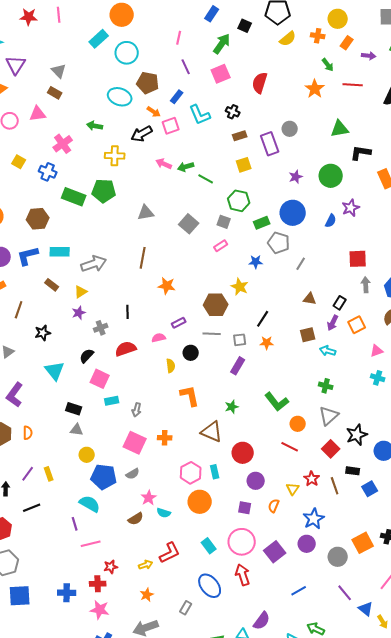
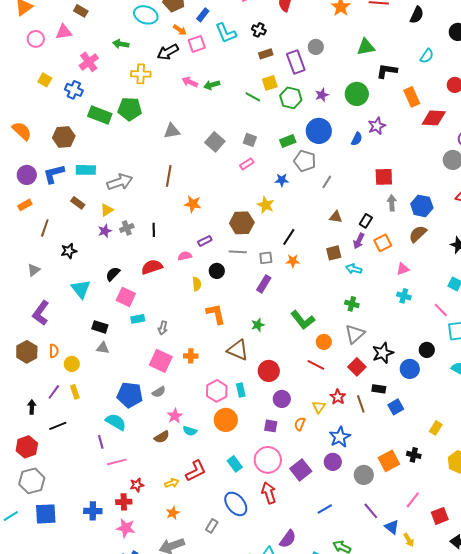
green line: (206, 179) -> (253, 97), moved
green hexagon: (239, 201) -> (291, 98), moved
gray cross: (101, 328) -> (127, 228), moved
yellow circle: (87, 455) -> (72, 364), moved

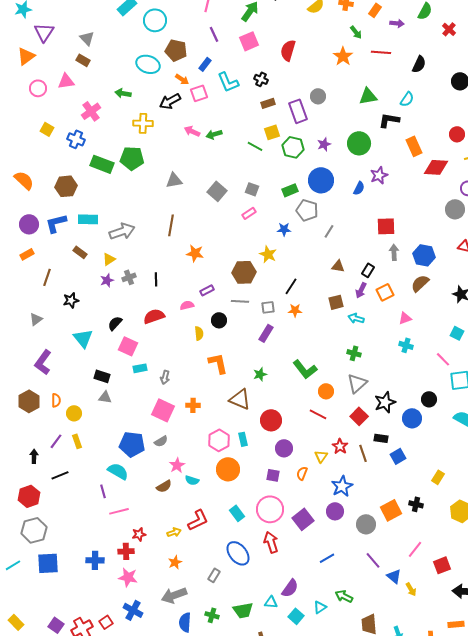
cyan semicircle: (427, 56) -> (407, 99), moved

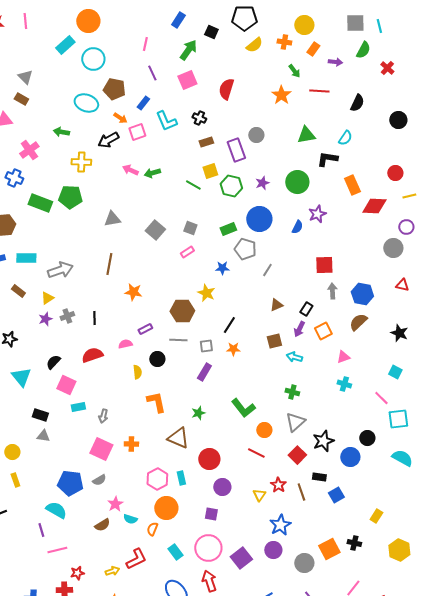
brown triangle: (338, 266) -> (276, 305), turned -32
orange semicircle: (302, 473) -> (152, 529), moved

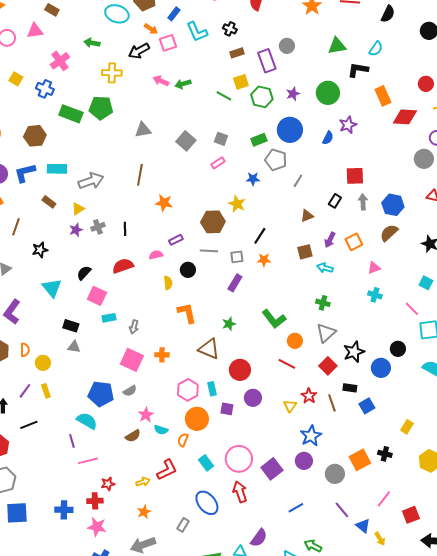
black rectangle: (306, 309) -> (335, 201), moved
purple square: (211, 514) -> (227, 409), moved

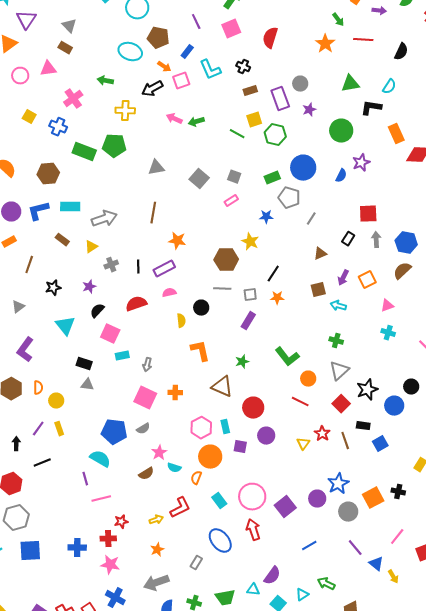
purple star: (293, 94) -> (309, 110), moved
purple star: (76, 230) -> (89, 287), moved
purple rectangle: (176, 240) -> (164, 269), moved, size x1.5
blue star: (311, 436) -> (338, 484), moved

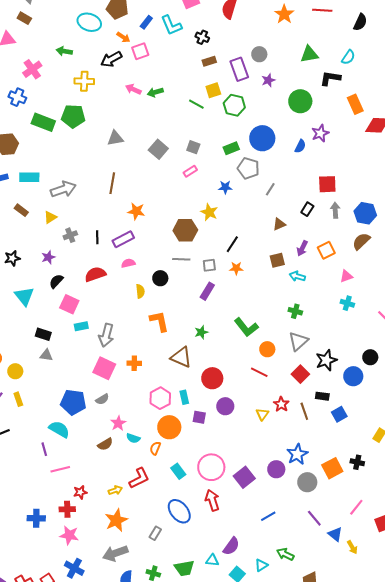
cyan L-shape: (210, 70) -> (171, 25), moved
gray arrow: (147, 365) -> (106, 335), size x1.6
orange star: (157, 550) -> (116, 520), size x1.6

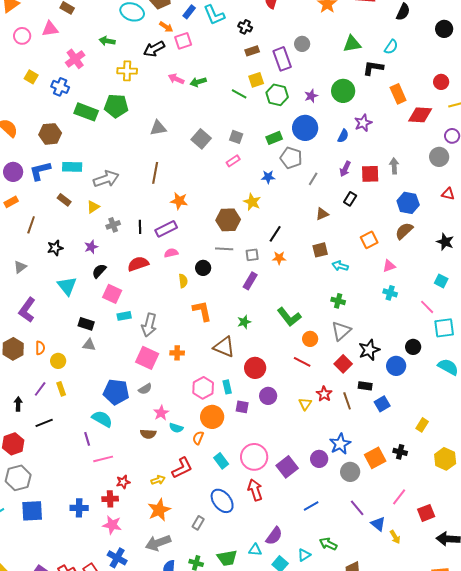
purple star: (268, 80) -> (311, 96), moved
gray arrow: (335, 210) -> (394, 166), moved
purple arrow: (302, 248) -> (345, 169), moved
brown semicircle: (105, 444) -> (148, 434), turned 35

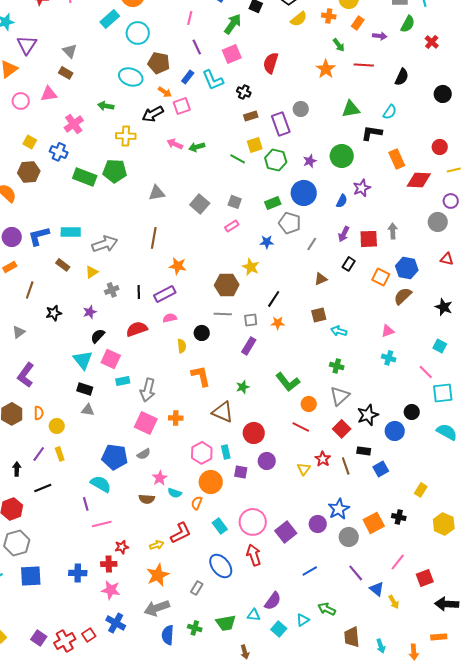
brown hexagon: (50, 134) -> (29, 172), moved
orange square: (369, 240) -> (381, 277), moved, turned -36
cyan triangle: (67, 286) -> (83, 360), moved

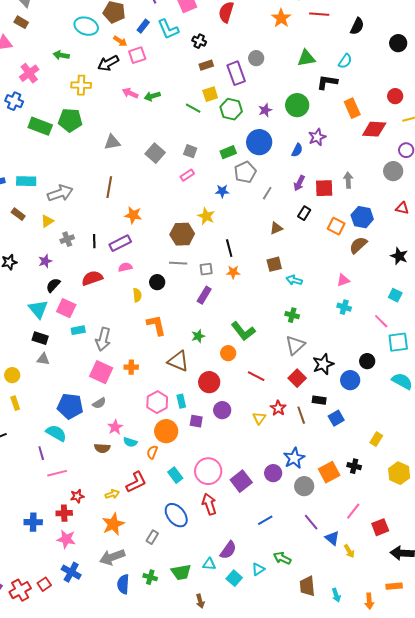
gray pentagon: (290, 223) -> (245, 172), turned 30
black line: (274, 299) -> (229, 248), turned -48
orange circle: (309, 404) -> (228, 353), moved

